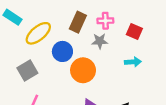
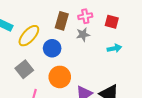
orange circle: (83, 70) -> (60, 77), moved

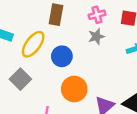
brown rectangle: (62, 21) -> (56, 15), moved
gray square: (24, 69) -> (20, 79), moved

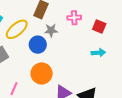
gray star: (96, 37) -> (51, 30), moved

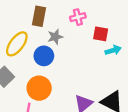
red square: (99, 26) -> (101, 34), moved
orange circle: (42, 74) -> (39, 88), moved

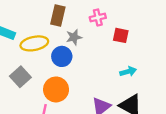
yellow ellipse: (17, 44) -> (34, 43), turned 40
cyan arrow: (113, 50) -> (128, 71), moved

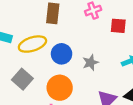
gray star: (74, 37) -> (90, 63), moved

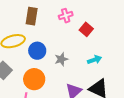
red square: (118, 26) -> (86, 29), turned 32

